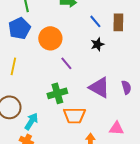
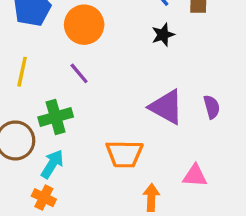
purple line: (66, 63) -> (79, 73), moved
green cross: (57, 93) -> (56, 117), moved

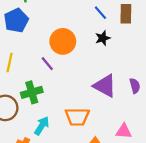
orange circle: (84, 25) -> (63, 41), moved
cyan arrow: (52, 164) -> (42, 126), moved

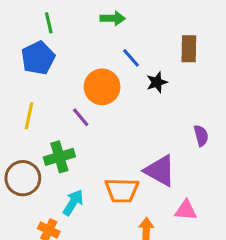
blue line: (100, 13) -> (131, 58), moved
purple triangle: (105, 86) -> (160, 171), moved
purple semicircle: (135, 86) -> (201, 136), moved

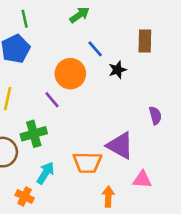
green arrow: (113, 18) -> (80, 15), turned -36

